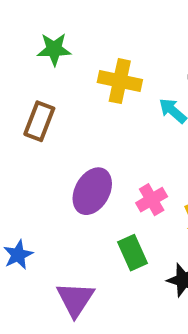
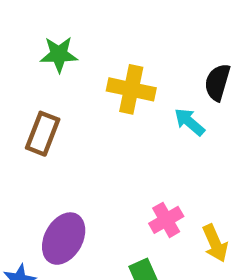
purple ellipse: (92, 191) -> (64, 239), moved

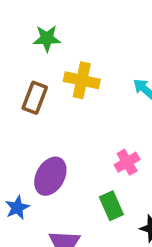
yellow cross: (131, 89) -> (82, 80), moved

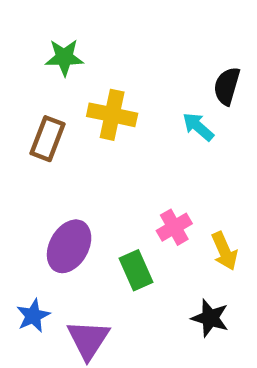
green rectangle: (111, 206) -> (136, 270), moved
blue star: (17, 208) -> (33, 316), moved

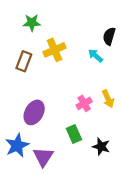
yellow cross: (112, 115) -> (55, 50), turned -35
yellow arrow: (224, 251) -> (108, 99), moved
green rectangle: (136, 270) -> (74, 134), moved
blue star: (33, 316) -> (17, 145), size x1.5

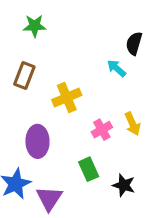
yellow cross: (55, 50) -> (67, 98), moved
purple ellipse: (34, 112) -> (38, 141), turned -30

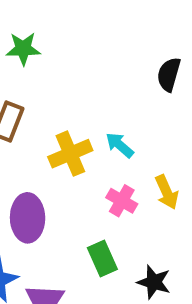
cyan arrow: (116, 68) -> (120, 145), moved
pink cross: (102, 130) -> (122, 201), turned -30

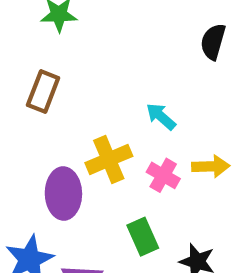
yellow cross: (70, 154) -> (109, 160), moved
yellow arrow: (167, 192) -> (211, 166), turned -68

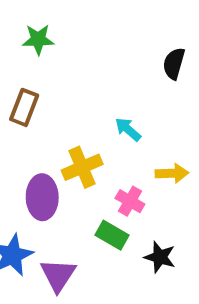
pink cross: (163, 175) -> (130, 201), moved
green rectangle: (143, 237) -> (112, 235), turned -36

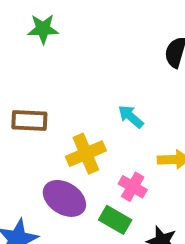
brown rectangle: (24, 107) -> (29, 120), moved, turned 72
purple ellipse: (42, 197) -> (64, 198), moved, turned -57

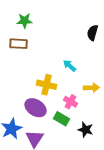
brown rectangle: (29, 120) -> (18, 44), moved
yellow cross: (86, 154) -> (46, 85), turned 36

